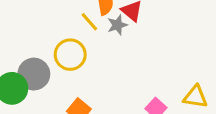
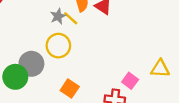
gray star: (117, 25) -> (58, 16), moved

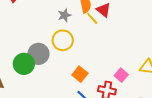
yellow line: (71, 18) -> (92, 18), moved
orange square: (70, 89) -> (80, 74), moved

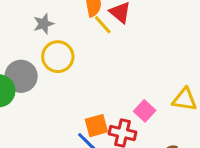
gray star: (64, 15) -> (44, 24), moved
orange square: (80, 74) -> (96, 126), moved, turned 35

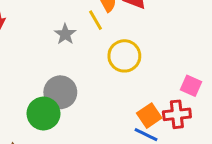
yellow line: (103, 25) -> (96, 20), moved, turned 30
yellow circle: (58, 57) -> (124, 56), moved

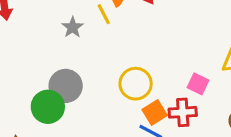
yellow circle: (124, 56) -> (136, 84), moved

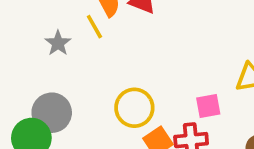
pink square: (198, 84) -> (208, 106), turned -35

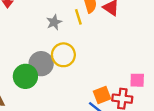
yellow circle: (134, 108) -> (63, 55), moved

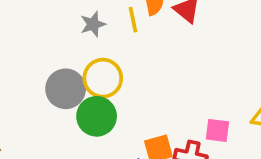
green circle: (25, 76) -> (97, 116), moved

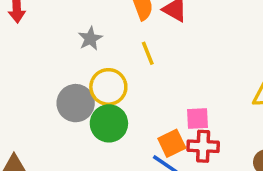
yellow line: (133, 20) -> (148, 53), moved
pink square: (217, 130) -> (197, 119), moved

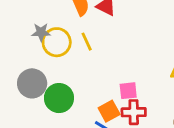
gray star: (90, 39) -> (41, 32), turned 30
yellow circle: (108, 87) -> (57, 42), moved

